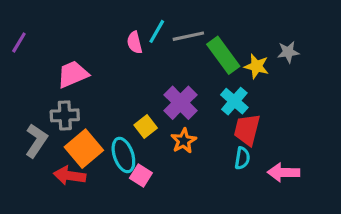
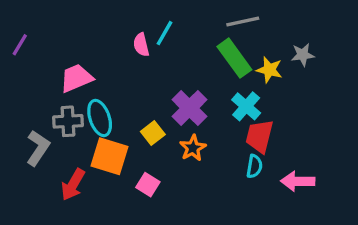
gray line: (188, 36) -> (243, 21), moved
orange square: (84, 149) -> (110, 156), moved, turned -33
cyan ellipse: (123, 155) -> (100, 118), moved
red arrow: (70, 176) -> (73, 185), turned -68

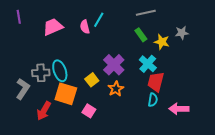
purple line: (20, 45) -> (19, 17), moved, turned -40
green rectangle: (234, 58) -> (141, 35), size x0.6
pink trapezoid: (76, 78) -> (53, 27), moved

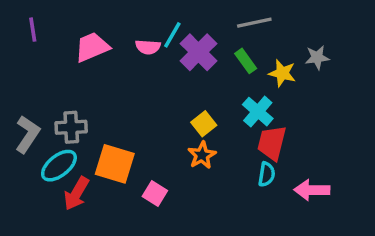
pink semicircle: (85, 27) -> (148, 47), turned -72
purple cross: (114, 65) -> (198, 52), moved
cyan ellipse: (60, 71) -> (59, 166), moved, turned 70
yellow square: (92, 80) -> (204, 124), moved
gray L-shape: (23, 89) -> (28, 134), moved

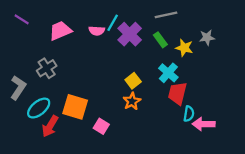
purple line: (33, 30) -> (22, 19), turned -49
gray cross: (71, 127) -> (47, 68), moved, turned -30
cyan semicircle: (267, 174) -> (189, 114), moved

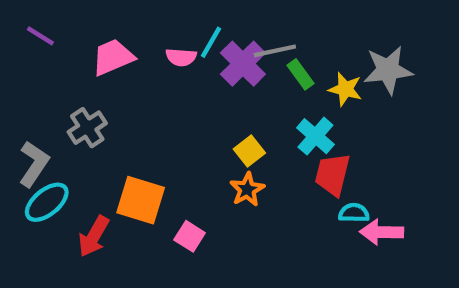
gray line: (166, 15) -> (275, 51), moved
gray star: (207, 38) -> (388, 70), size x1.6
cyan ellipse: (39, 108) -> (47, 202), moved
cyan semicircle: (189, 114) -> (354, 213), turned -98

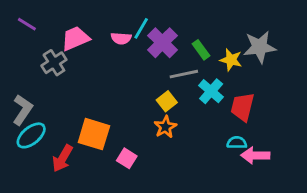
gray line: (275, 51) -> (184, 74), moved
gray cross: (87, 128) -> (54, 63), moved
red trapezoid: (333, 174) -> (242, 107), moved

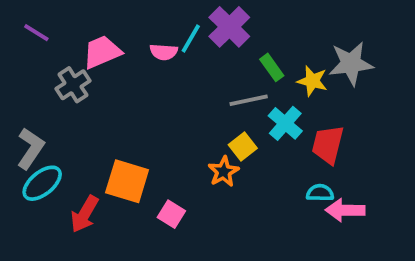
purple cross: (162, 43) -> (229, 27), moved
yellow square: (167, 101) -> (243, 147), moved

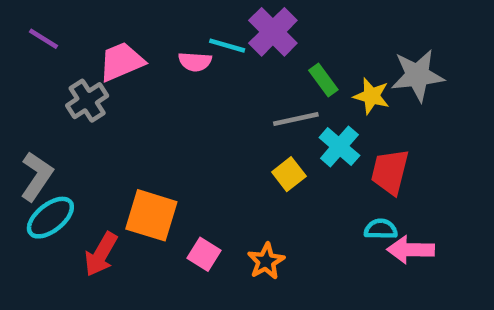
cyan line: (191, 38) -> (227, 46), turned 76
orange star: (224, 172) -> (266, 261), moved

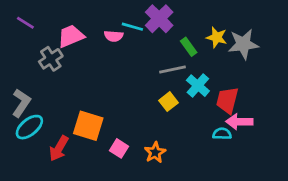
yellow star: (372, 96) -> (217, 37), moved
pink arrow: (411, 250) -> (239, 122), moved

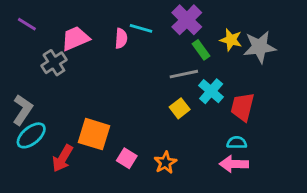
purple cross: (159, 19) -> (187, 20), moved
pink semicircle: (114, 36) -> (121, 38), turned -90
pink arrow: (239, 122) -> (234, 164), moved

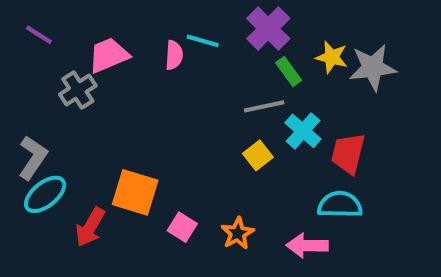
cyan semicircle: (237, 143) -> (340, 205), size x1.5
pink arrow: (234, 164) -> (307, 246), moved

